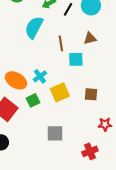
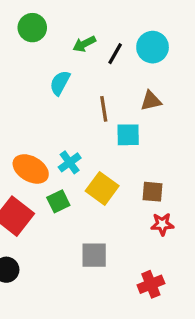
cyan semicircle: (34, 27) -> (60, 83), size x0.7
yellow square: (60, 92) -> (102, 188), turned -30
red star: (105, 124) -> (162, 224), moved

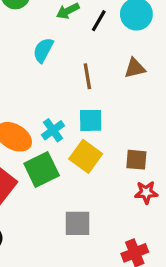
cyan square: (128, 135) -> (91, 120), moved
green square: (58, 201) -> (42, 169), size x1.5

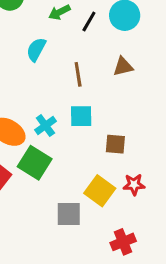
yellow square: (86, 156) -> (100, 191), moved
brown square: (136, 160) -> (115, 144), moved
green square: (42, 169) -> (35, 163), turned -32

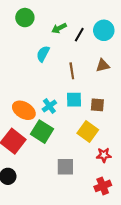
brown square: (115, 144) -> (97, 105), moved
red star: (134, 184) -> (104, 155), moved
yellow square: (100, 191) -> (88, 132), moved

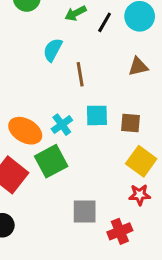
brown line: (72, 71) -> (80, 74), moved
green square: (42, 132) -> (51, 161), turned 30
yellow square: (88, 132) -> (141, 161), moved
red cross: (103, 186) -> (120, 231), moved

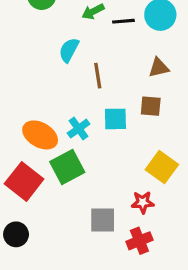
black line: (105, 22) -> (123, 21), turned 55
brown square: (130, 123) -> (151, 106), moved
red star: (140, 195) -> (143, 202), moved

